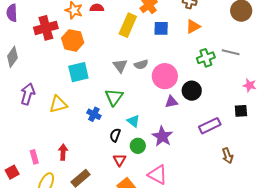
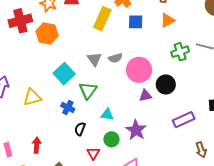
cyan square: (78, 72) -> (64, 74), moved, turned -30
cyan triangle: (133, 121) -> (107, 114), turned -32
black semicircle: (115, 135) -> (80, 129), moved

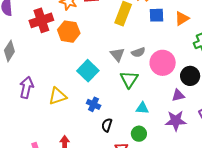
orange triangle: (168, 20) -> (182, 18), moved
green triangle: (88, 90) -> (129, 79), moved
purple triangle: (145, 96) -> (178, 95), moved
cyan triangle: (107, 114) -> (142, 108), moved
purple star: (136, 130) -> (176, 121), moved, turned -30

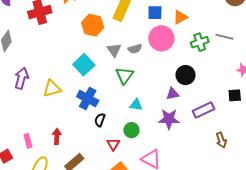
orange hexagon: (69, 32) -> (93, 25), moved
pink circle: (163, 63) -> (161, 38), moved
blue cross: (94, 104) -> (88, 99), size x1.5

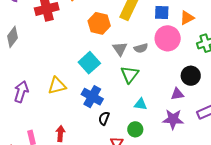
purple arrow: (21, 78) -> (21, 92), moved

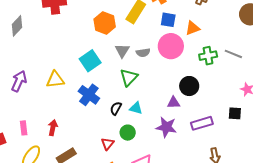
black semicircle: (104, 118) -> (116, 108), moved

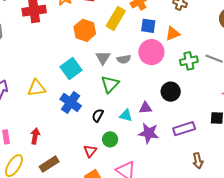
purple triangle: (174, 103) -> (145, 108), moved
cyan triangle: (136, 108) -> (126, 115), moved

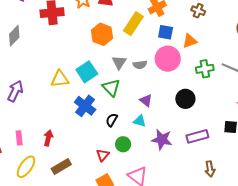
green triangle: (110, 84) -> (111, 88), moved, turned -30
yellow triangle: (37, 88) -> (60, 79), moved
purple triangle: (145, 108) -> (146, 101), moved, turned 40

